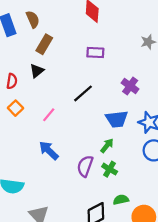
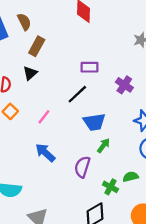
purple rectangle: (95, 53) -> (89, 67), moved
blue trapezoid: (117, 119) -> (94, 122), moved
green cross: (110, 169) -> (110, 187), moved
green semicircle: (121, 200) -> (131, 177), moved

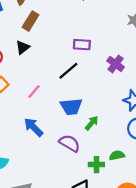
blue trapezoid: (94, 122) -> (71, 107), moved
purple semicircle: (82, 167) -> (70, 143), turned 100
green cross: (110, 187) -> (96, 165), turned -32

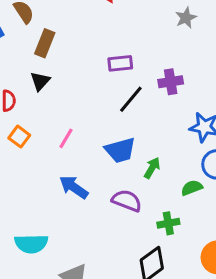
purple cross: (116, 64) -> (171, 82), turned -36
black line: (68, 71) -> (131, 99), moved
green semicircle: (117, 155) -> (192, 188), moved

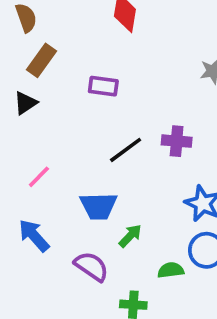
purple rectangle: (120, 63) -> (103, 86), moved

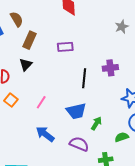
black line: (126, 150) -> (84, 78), turned -36

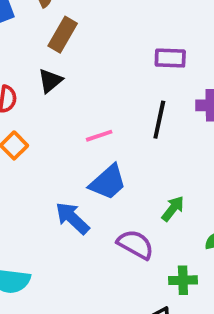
purple rectangle: (65, 47) -> (170, 58), moved
pink line: (41, 102) -> (99, 136), moved, turned 32
blue trapezoid: (76, 111) -> (108, 182), moved, turned -35

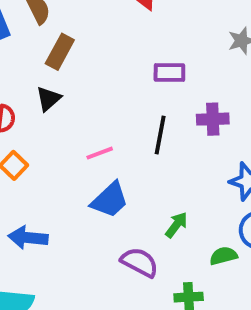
blue arrow: (72, 218) -> (28, 238), moved, turned -36

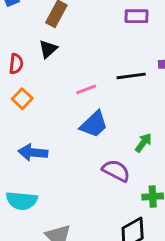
purple rectangle: (169, 72) -> (137, 16), moved
black line: (160, 135) -> (131, 76), turned 72

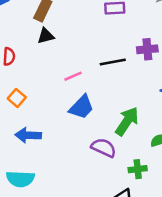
black triangle: (48, 49) -> (46, 36), moved, turned 30
orange square: (22, 99) -> (17, 98), moved
green arrow: (143, 143) -> (127, 121), size x1.6

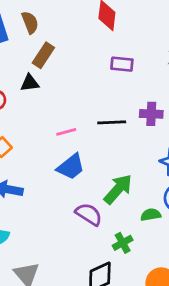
black triangle: (46, 36) -> (30, 83), moved
green cross: (138, 169) -> (123, 243), turned -30

